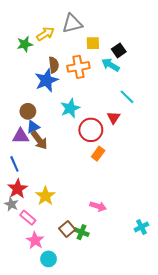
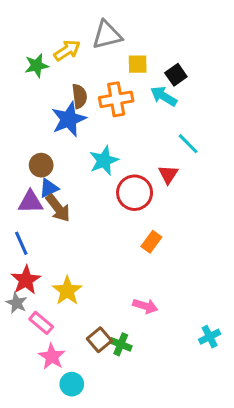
orange rectangle: (98, 154) -> (151, 242), moved

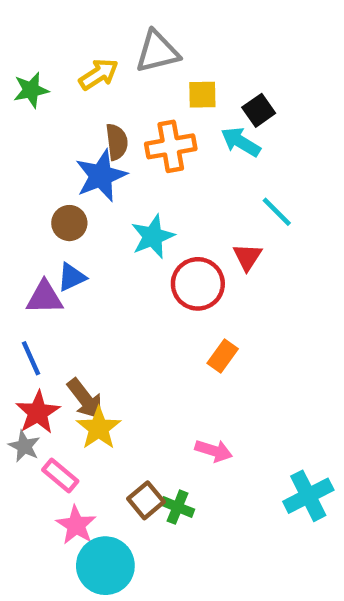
green star: (37, 66) -> (31, 90), moved
brown circle: (41, 165) -> (69, 223), moved
brown arrow: (58, 208) -> (85, 399), moved
cyan cross: (210, 337) -> (308, 496), size x1.5
cyan circle: (72, 384) -> (105, 566), size x1.6

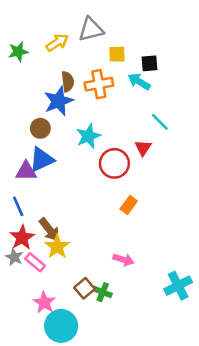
black square: (259, 110) -> (149, 63), turned 30
blue triangle: (72, 277) -> (42, 160), size x1.5
pink rectangle: (60, 475) -> (35, 262), moved

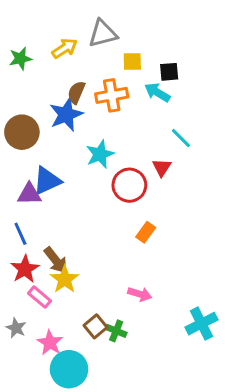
brown semicircle: (68, 82) -> (76, 92), turned -150
brown circle: (40, 128) -> (22, 132), moved, size x1.5
gray star: (14, 257) -> (16, 328), moved

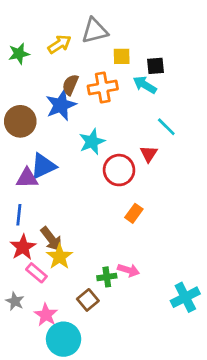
blue line: (20, 234) -> (19, 215), turned 30
green cross: (116, 331) -> (107, 277), moved, turned -30

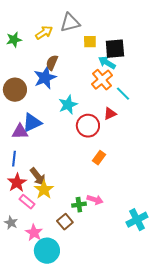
black square: (156, 66) -> (115, 49), size x1.5
orange cross: (103, 88) -> (102, 80), moved, turned -30
red triangle: (149, 154) -> (110, 114), turned 32

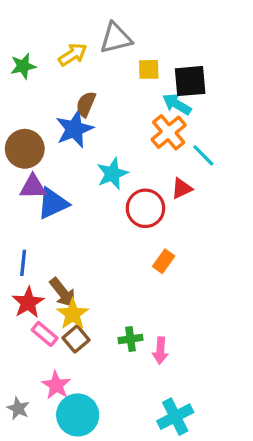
purple triangle: (20, 132) -> (33, 187), moved
pink arrow: (95, 200) -> (160, 350), moved, turned 77
cyan cross: (137, 220) -> (175, 417), moved
brown square: (65, 222) -> (76, 339), moved
gray star: (11, 223) -> (18, 408), moved

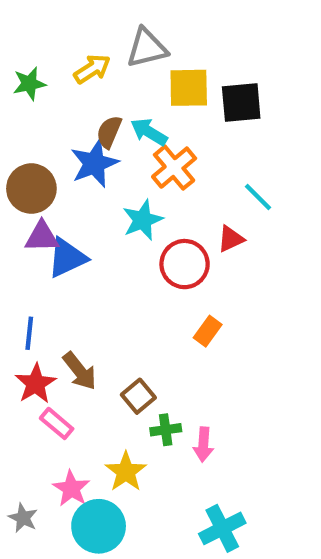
yellow square: (149, 69) -> (189, 88), size x1.5
cyan arrow: (177, 104) -> (149, 132), moved
orange cross: (169, 132) -> (174, 168), moved
yellow star: (73, 314) -> (126, 472), moved
brown square: (76, 339) -> (138, 396), moved

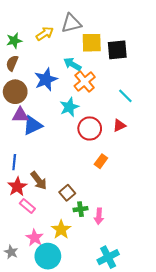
brown semicircle: (109, 132) -> (12, 63), moved
red triangle: (231, 239) -> (119, 125), moved

